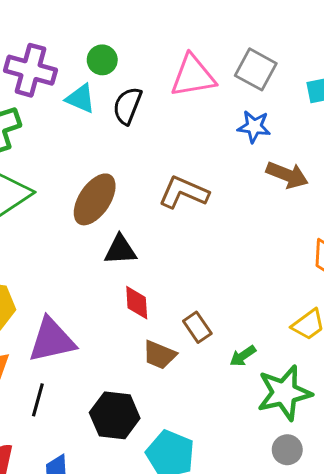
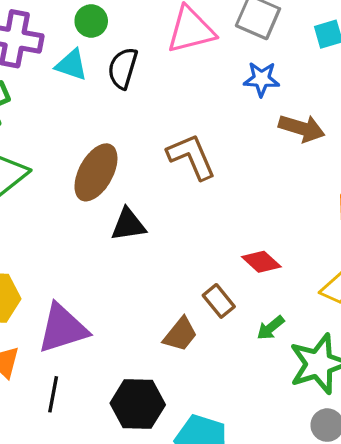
brown L-shape: (184, 192) -> (191, 157), turned 48
red diamond: (137, 303) -> (261, 262), moved, turned -39
brown trapezoid: (159, 355) -> (180, 334), turned -69

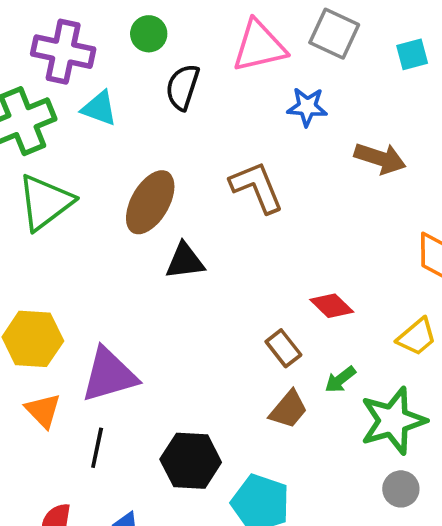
cyan triangle: (71, 65) -> (99, 108), moved
blue star: (261, 79) -> (307, 107), moved
brown trapezoid: (180, 334) -> (288, 409), moved

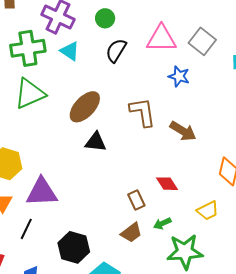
brown arrow: (380, 158) -> (183, 131), moved

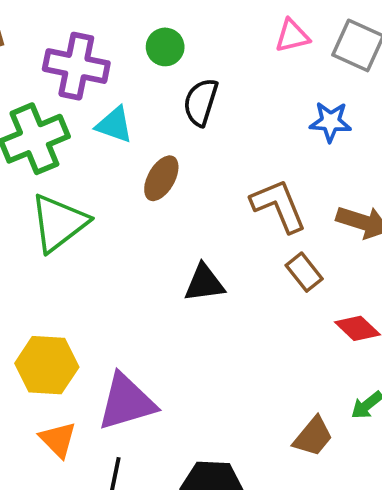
pink triangle: (161, 39) -> (292, 36), moved, size x0.6
brown ellipse: (85, 107) -> (161, 178), moved, size x0.7
brown rectangle: (136, 200) -> (304, 272), moved

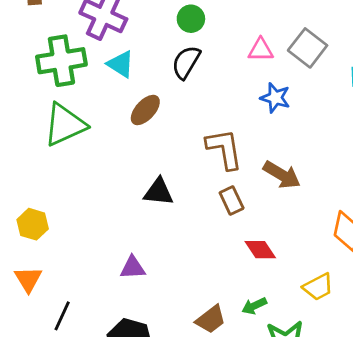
pink triangle: (292, 36) -> (261, 50), moved
green circle: (165, 47) -> (191, 19), moved
yellow hexagon: (47, 365) -> (33, 224), size x0.7
purple triangle: (126, 402) -> (133, 268), moved, size x0.6

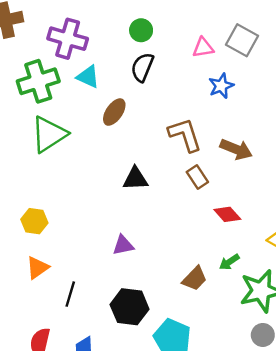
blue star: (275, 98) -> (221, 86), turned -30
orange triangle: (28, 279) -> (37, 268), turned 35

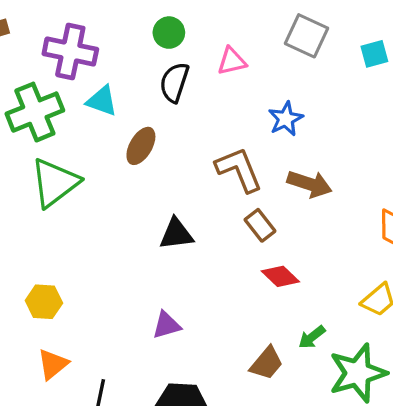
pink triangle: (203, 48) -> (232, 61), moved
blue star: (221, 86) -> (286, 119), moved
red diamond: (227, 214) -> (280, 276), moved

